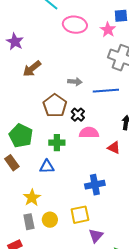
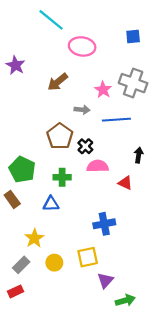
pink star: (108, 30) -> (103, 90), moved
brown arrow: (32, 69) -> (58, 82), moved
gray rectangle: (29, 222) -> (21, 265), moved, turned 56

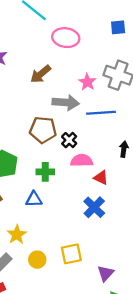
gray arrow: (82, 110) -> (66, 102), size x1.6
brown pentagon: (60, 136) -> (43, 130), turned -30
red triangle: (125, 183) -> (101, 178), moved
blue cross: (104, 224) -> (94, 207), moved, turned -35
purple triangle: (105, 280) -> (106, 273), moved

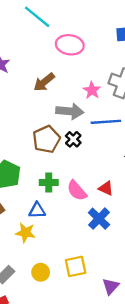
brown pentagon: (43, 130) -> (46, 139), turned -30
black cross: (69, 140) -> (73, 139), moved
pink semicircle: (82, 161) -> (77, 191), moved, turned -130
yellow star: (17, 235) -> (25, 233), moved, turned -30

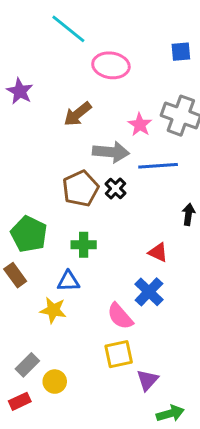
pink semicircle: (77, 191) -> (120, 316), moved
yellow circle: (41, 272) -> (55, 382), moved
purple triangle: (111, 286) -> (147, 380), moved

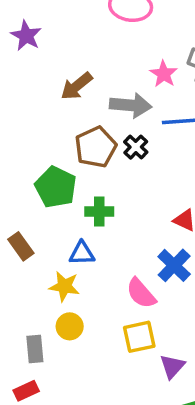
brown arrow: (78, 114) -> (77, 86), moved
green pentagon: (29, 234) -> (56, 187), moved
gray rectangle: (27, 365) -> (35, 349), turned -50
yellow circle: (55, 382) -> (70, 326), moved

